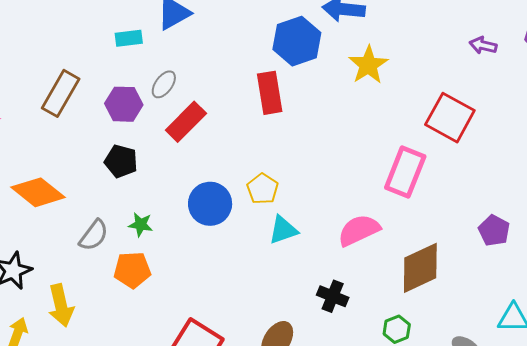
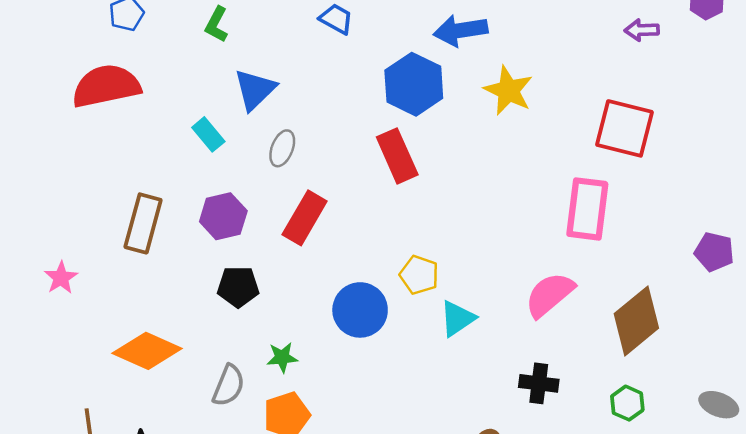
cyan rectangle: (129, 38) -> (208, 134), turned 72
gray ellipse: (164, 84) -> (282, 148), moved

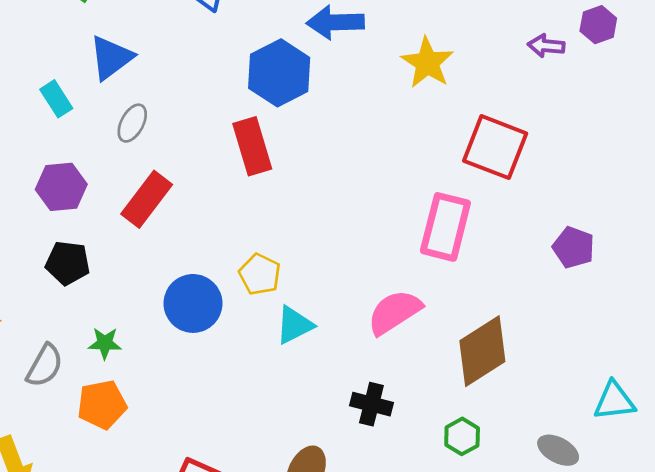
purple arrow: (642, 30) -> (546, 46), moved
yellow star: (508, 91) -> (427, 63), moved
purple pentagon: (714, 252) -> (573, 247), moved

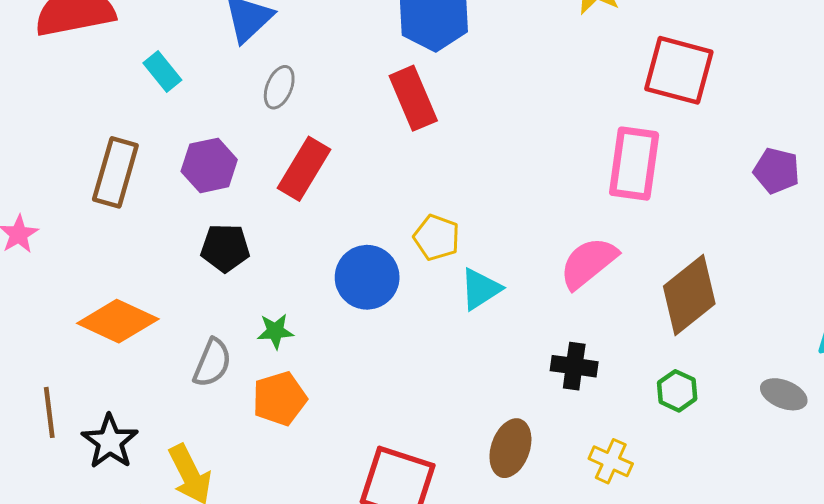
cyan rectangle: (56, 99) -> (162, 71), moved

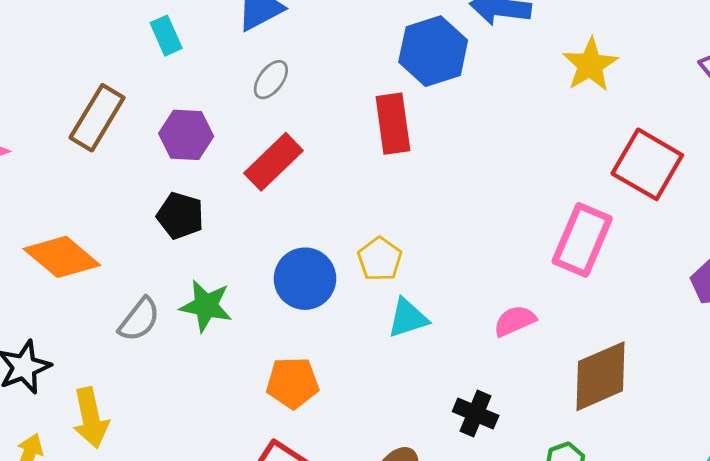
pink semicircle: (588, 263) -> (515, 321), size x0.7
green star: (275, 331) -> (206, 306), size x1.5
orange pentagon: (279, 399) -> (293, 383), moved

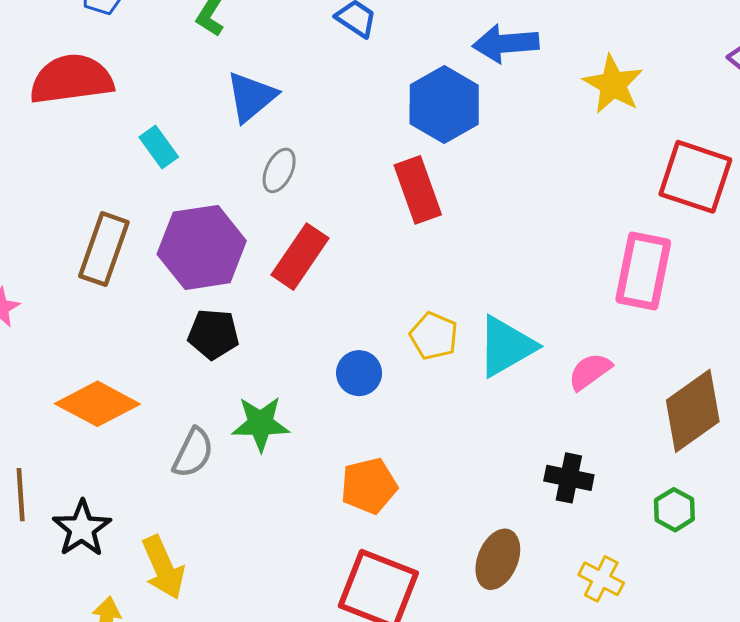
purple hexagon: (186, 135) -> (202, 247), size x1.5
blue circle: (305, 279) -> (359, 373), size x0.7
cyan triangle: (408, 318) -> (506, 346), moved, size x1.4

